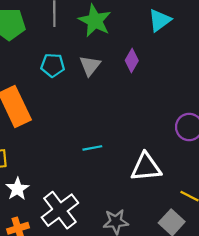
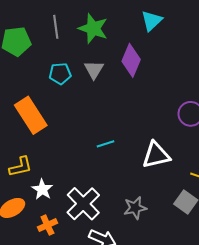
purple diamond: (132, 61) -> (131, 60), size x1.5

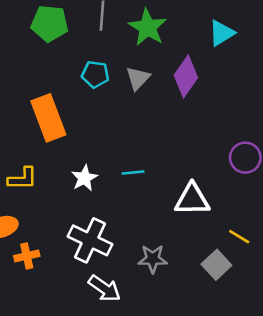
white star: (42, 189) -> (84, 178), moved
white cross: (83, 204) -> (90, 240), turned -32
orange cross: (47, 225) -> (27, 256), moved

